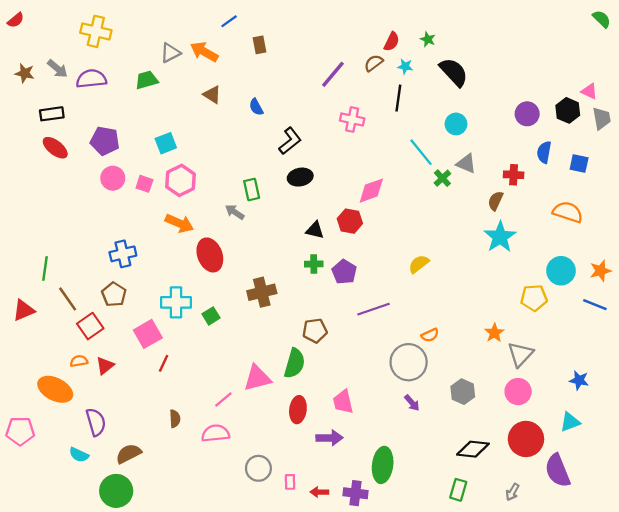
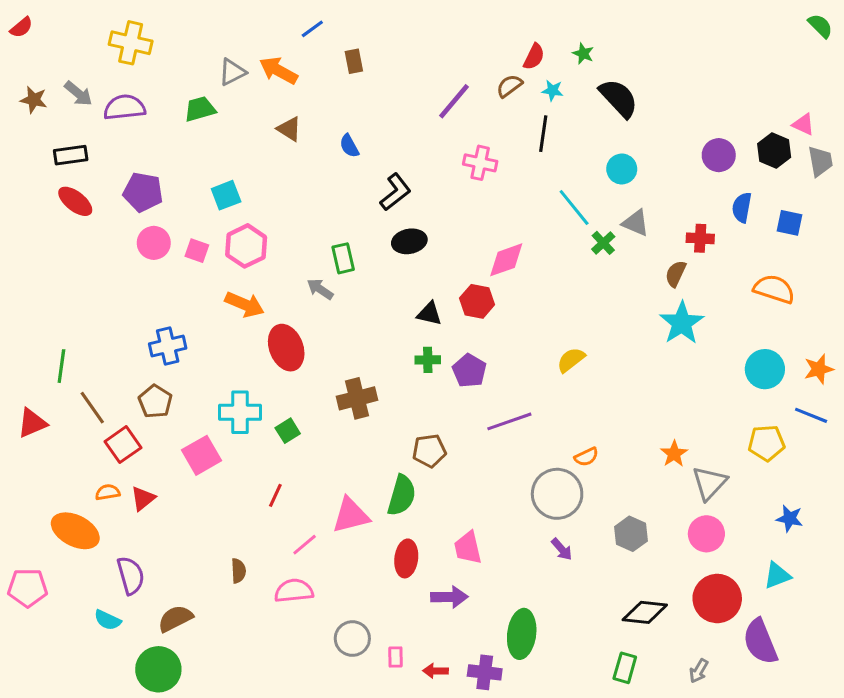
yellow pentagon: (534, 298) -> (766, 443), moved
red line: (164, 363) -> (275, 495), moved

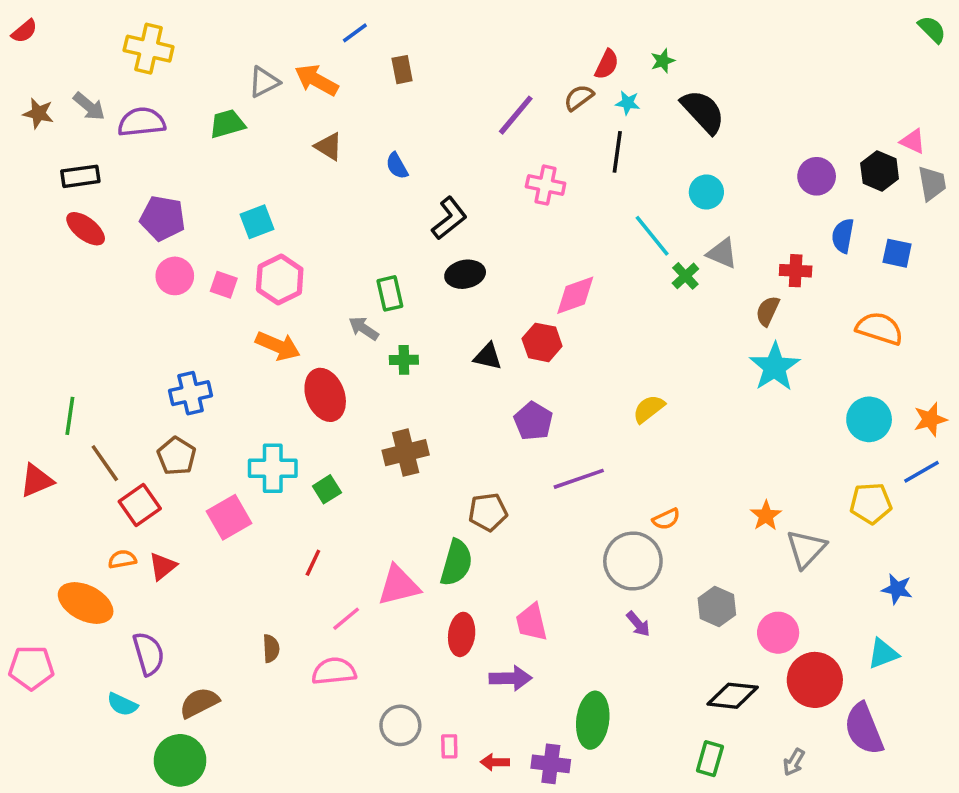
green star: (583, 54) -> (663, 61), turned 30
green cross: (428, 360) -> (404, 360), moved
blue line: (811, 415) -> (922, 472), turned -52
pink circle: (706, 534) -> (778, 633), moved

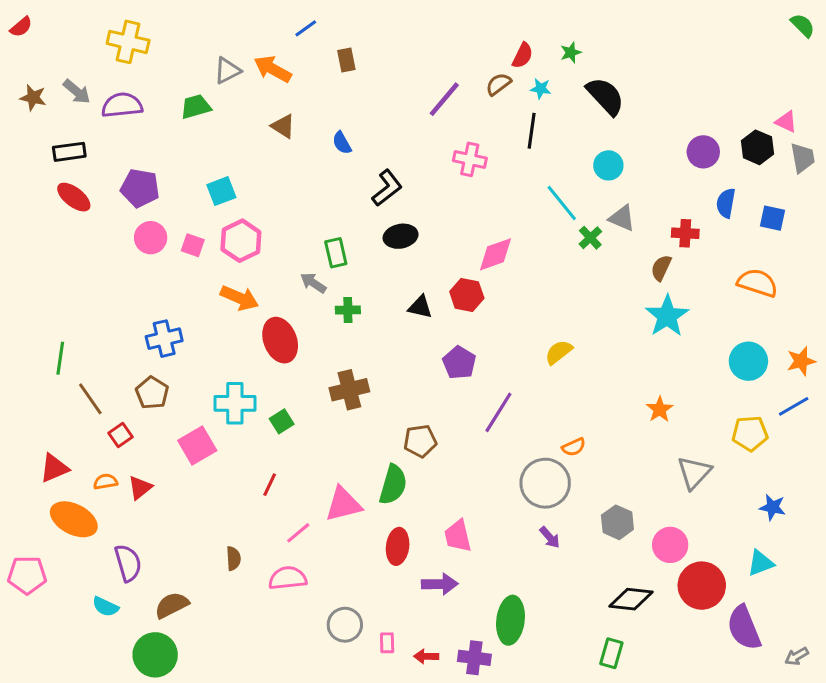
purple line: (579, 479) -> (498, 412), turned -39
red triangle: (37, 481) -> (54, 468), moved
red square: (140, 505) -> (120, 435), size x0.7
orange star: (766, 516) -> (660, 409), moved
gray arrow: (794, 762) -> (797, 656), moved, turned 30

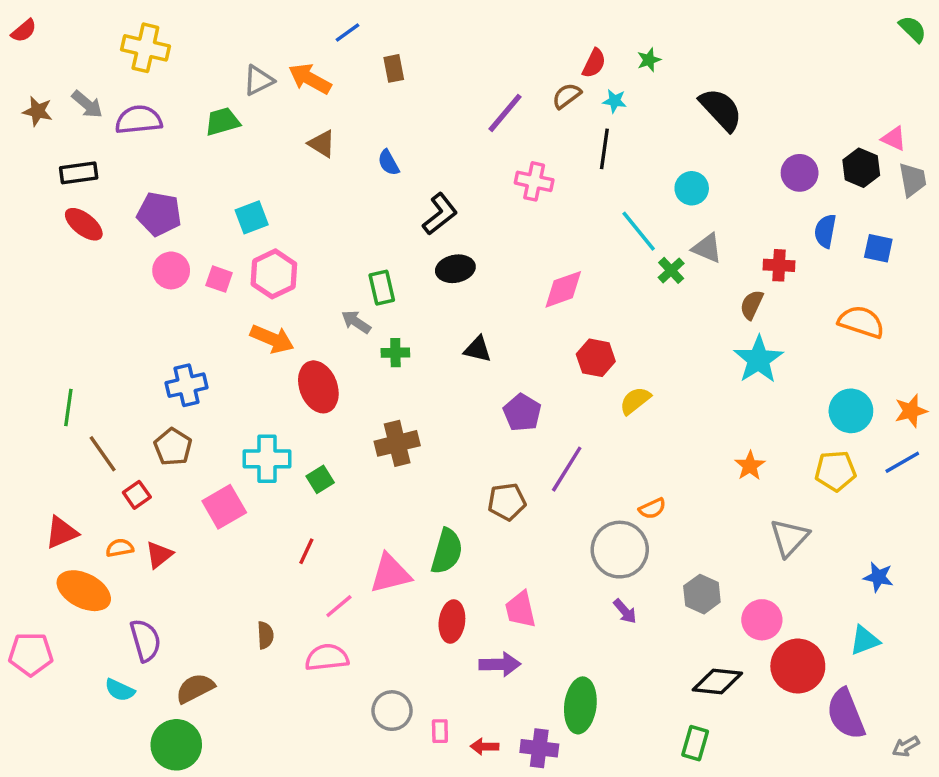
black semicircle: (605, 96) -> (721, 109), moved
red hexagon: (467, 295) -> (596, 358), moved
yellow pentagon: (750, 433) -> (836, 471), moved
brown pentagon: (420, 441) -> (507, 502), moved

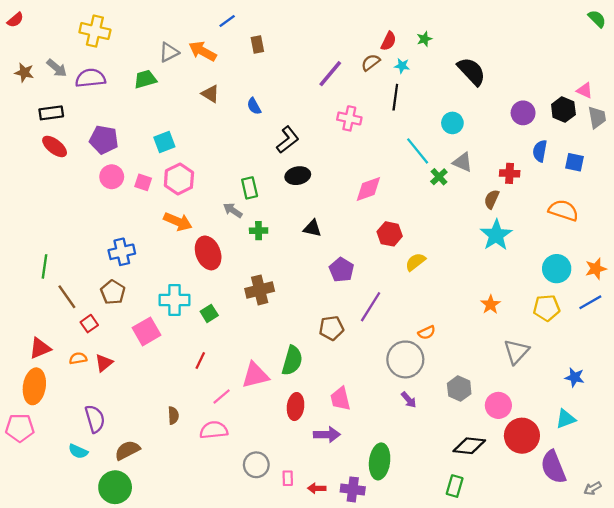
orange ellipse: (84, 591) -> (34, 386), moved, turned 72

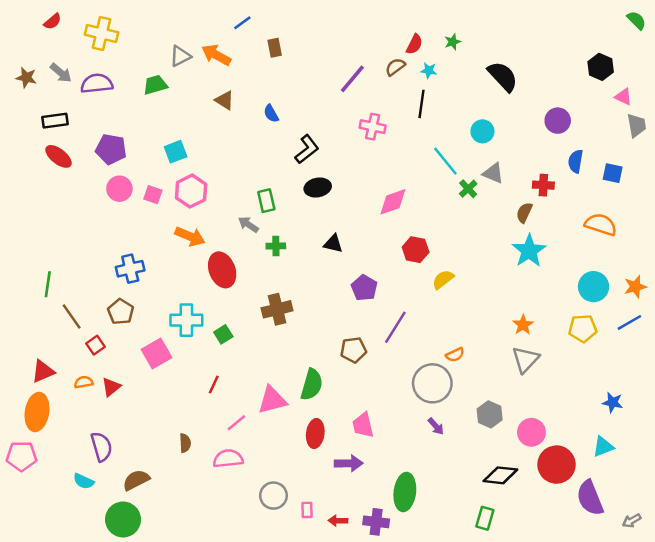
red semicircle: (15, 20) -> (53, 21), moved
black hexagon: (563, 109) -> (601, 67), moved
gray triangle: (516, 352) -> (525, 359), moved

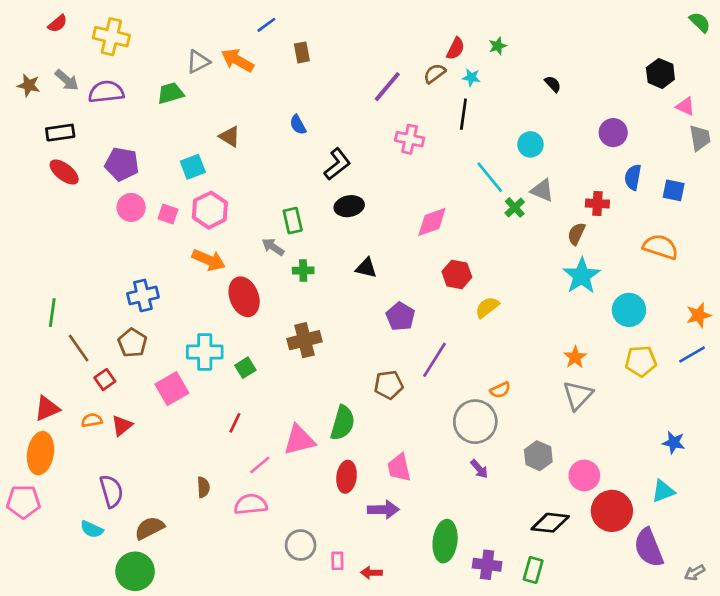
black semicircle: (503, 76) -> (553, 84), size x0.5
brown triangle: (225, 100) -> (230, 137), moved
cyan circle: (594, 287) -> (629, 310), moved
purple cross: (376, 522) -> (487, 565), moved

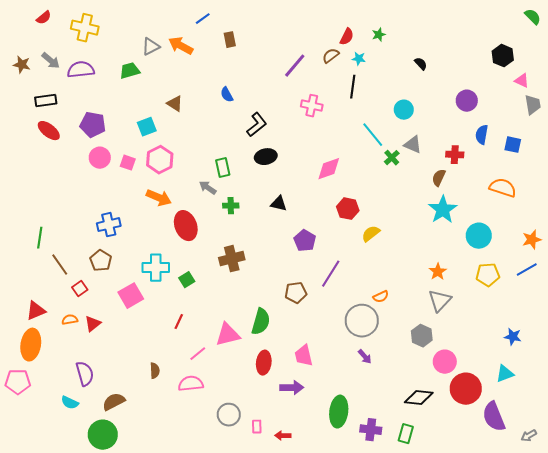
gray hexagon: (538, 456) -> (422, 336), moved

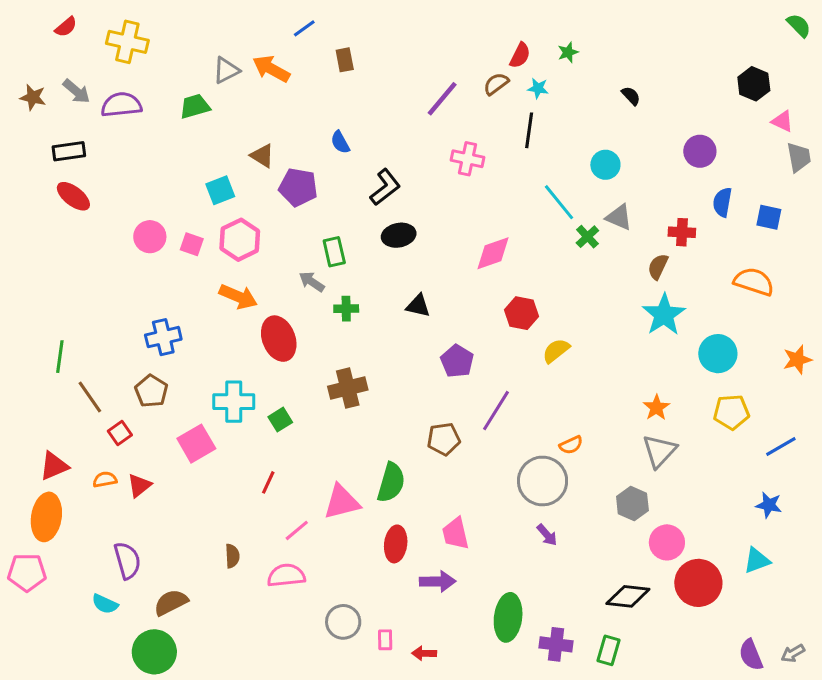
purple pentagon: (93, 125) -> (298, 187), moved
blue line: (527, 270) -> (781, 447), moved
purple semicircle: (494, 417) -> (751, 655), moved, size x0.7

